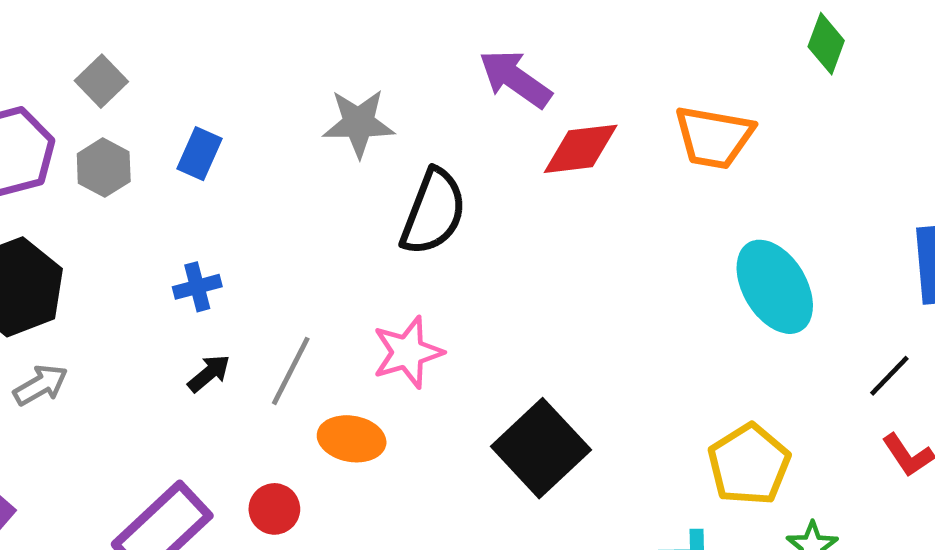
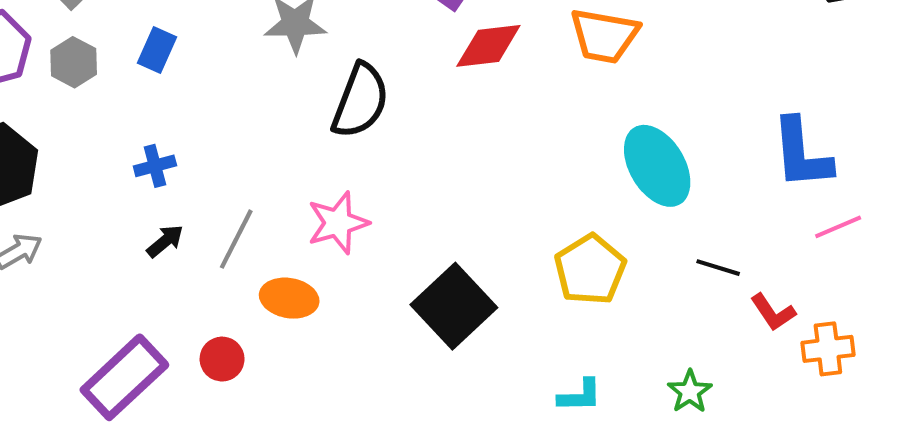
black line: (889, 376) -> (718, 268), moved, turned 63
yellow pentagon: (749, 465) -> (590, 270), moved

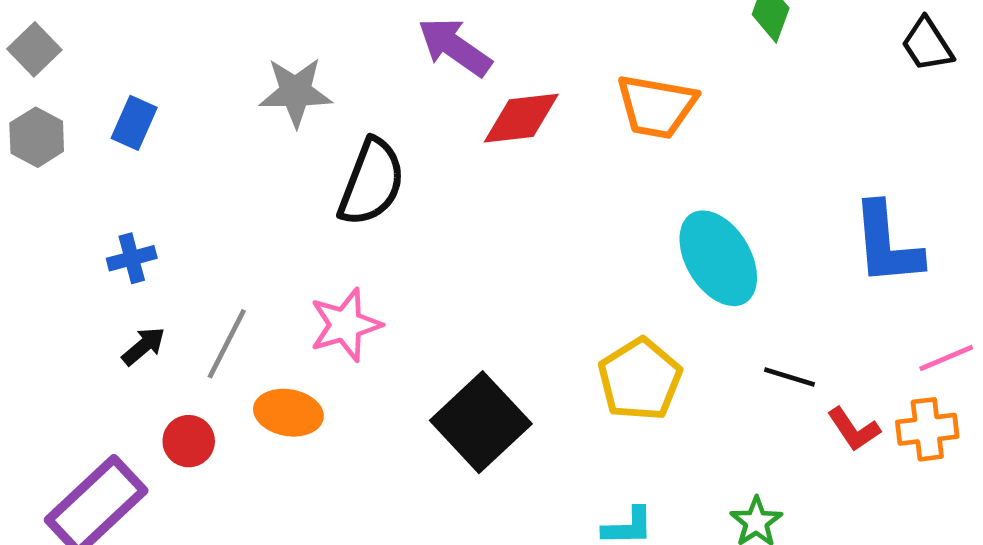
pink line: (838, 227) -> (946, 358), moved
orange cross: (828, 349) -> (927, 429), moved
red circle: (222, 359) -> (189, 441), moved

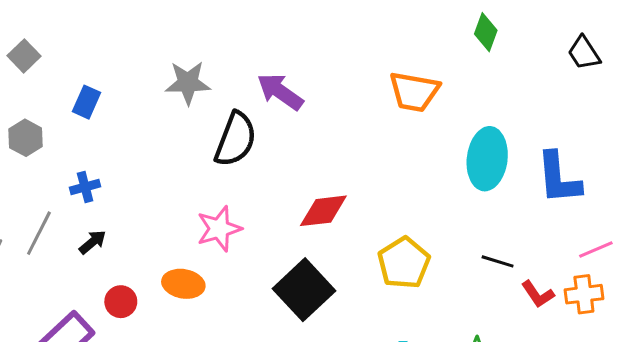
purple arrow: (455, 47) -> (280, 92), moved
red diamond: (521, 118) -> (323, 211), moved
gray hexagon: (37, 137) -> (26, 138), moved
cyan ellipse: (718, 258) -> (487, 159), moved, turned 38
gray line: (227, 344) -> (39, 233), moved

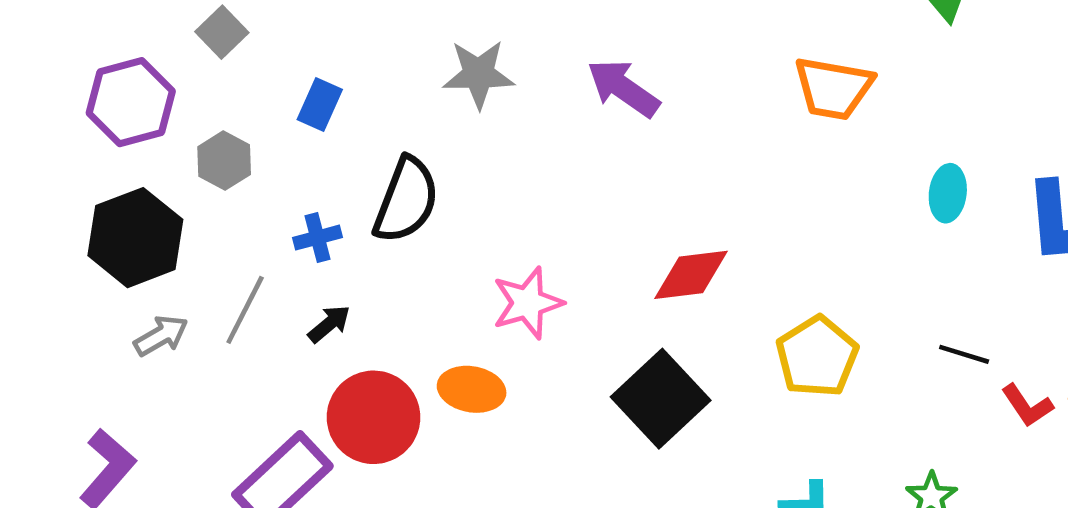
black semicircle: (235, 139) -> (406, 200), moved
cyan ellipse: (487, 159) -> (948, 193), size x0.6
red circle: (121, 302) -> (374, 417), size x1.8

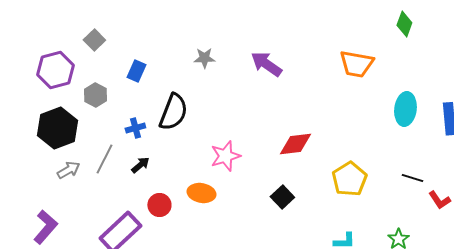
gray star: (479, 74) -> (204, 58), size x0.7
cyan ellipse: (948, 193) -> (405, 109), size x1.4
black square: (661, 399) -> (282, 197), size x0.6
red circle: (374, 417) -> (159, 205), size x0.6

